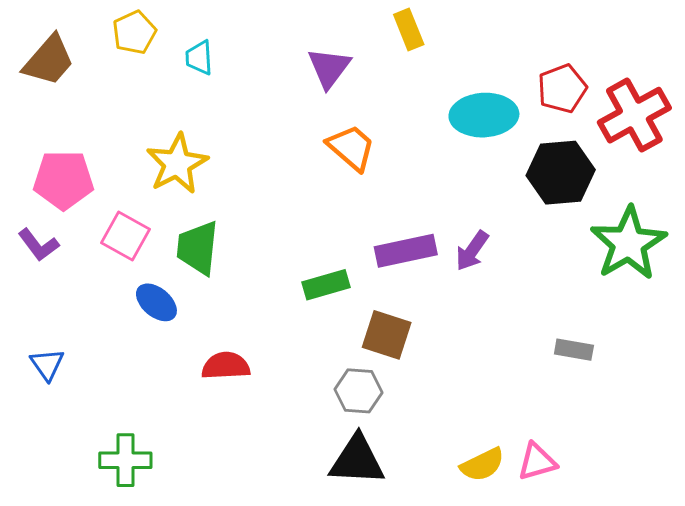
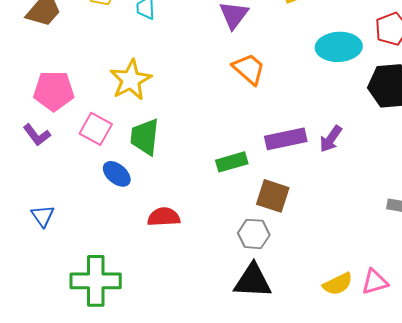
green cross: (125, 460) -> (96, 281), size x1.4

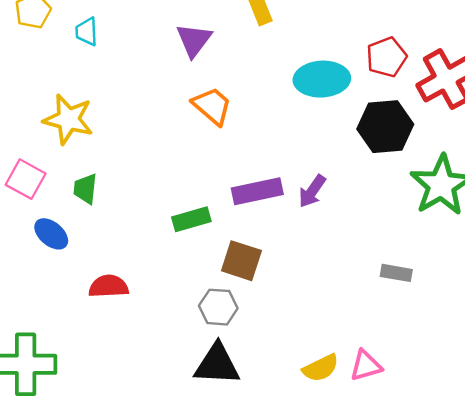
yellow star: (131, 80) -> (68, 119), turned -30
green trapezoid: (145, 137) -> (85, 189), size x0.7

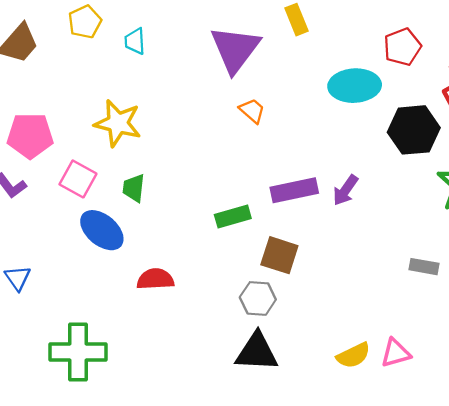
purple triangle: (194, 40) -> (235, 49), size x1.5
red pentagon: (386, 57) -> (402, 47), moved
orange trapezoid: (212, 106) -> (252, 111), size x0.7
blue ellipse: (51, 234) -> (102, 230), size x1.4

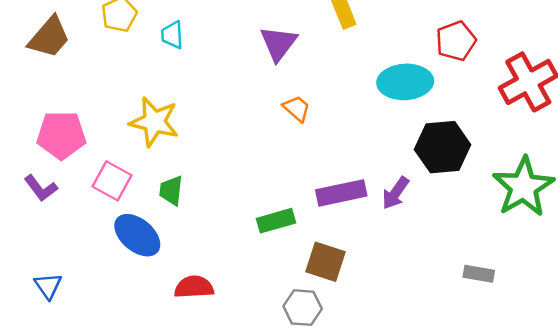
purple triangle: (235, 49) -> (278, 43), size x0.7
black hexagon: (414, 130) -> (443, 147), moved

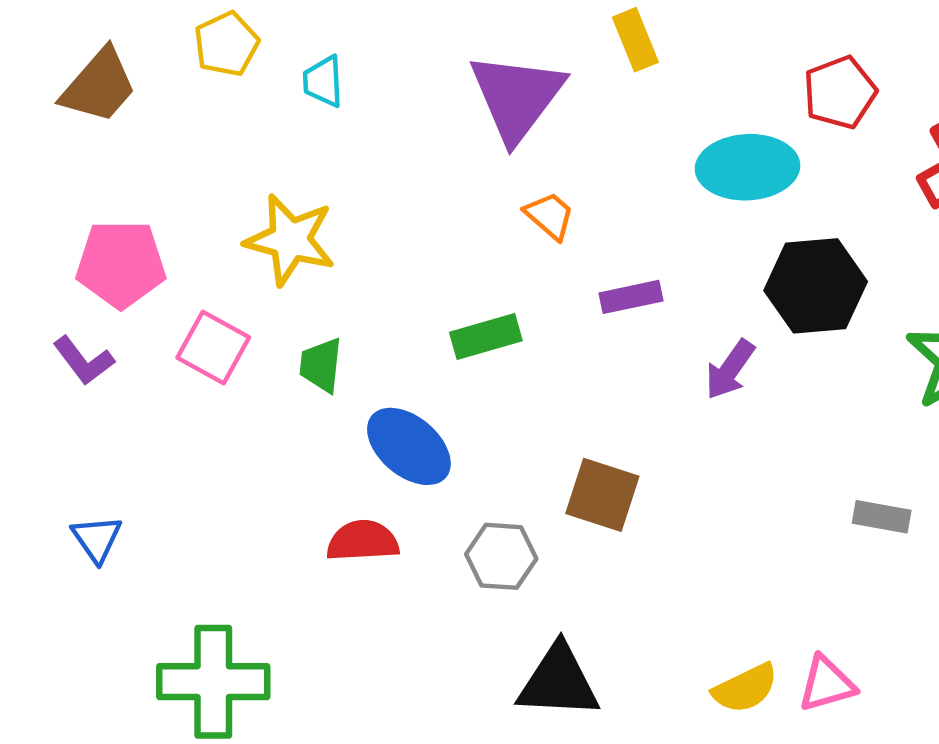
purple triangle: (278, 43) -> (517, 97), size x1.4
purple rectangle: (341, 193) -> (631, 297), moved, size x0.7
green rectangle: (276, 221) -> (486, 336), moved
blue ellipse: (137, 235) -> (409, 446), moved
gray hexagon: (303, 308) -> (501, 556), moved

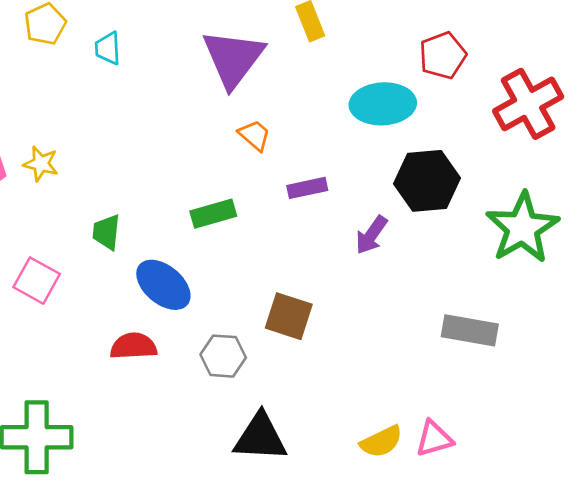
yellow star: (290, 240) -> (41, 164), moved, size x0.6
pink square: (213, 347) -> (37, 281), moved
gray rectangle: (882, 517) -> (470, 330), size x1.5

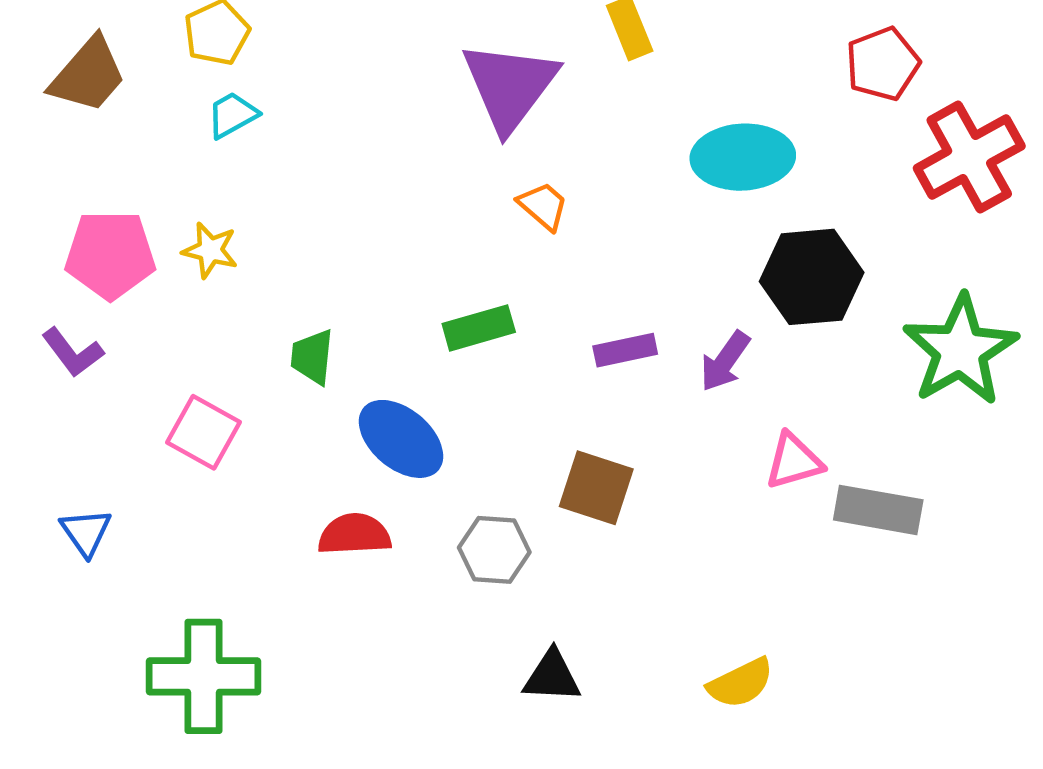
cyan trapezoid: (108, 48) -> (232, 115), moved, turned 64
red pentagon: (443, 55) -> (883, 64), moved
purple rectangle: (307, 188) -> (625, 350), moved
black triangle: (260, 437) -> (552, 676), size x0.7
pink triangle: (434, 439) -> (794, 461), moved

